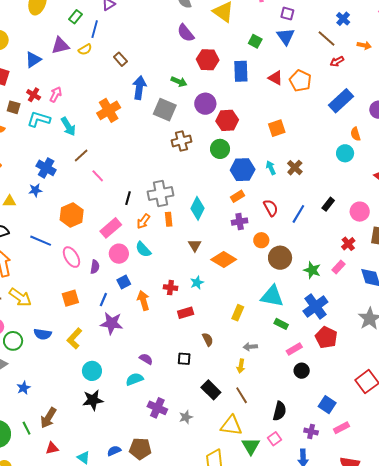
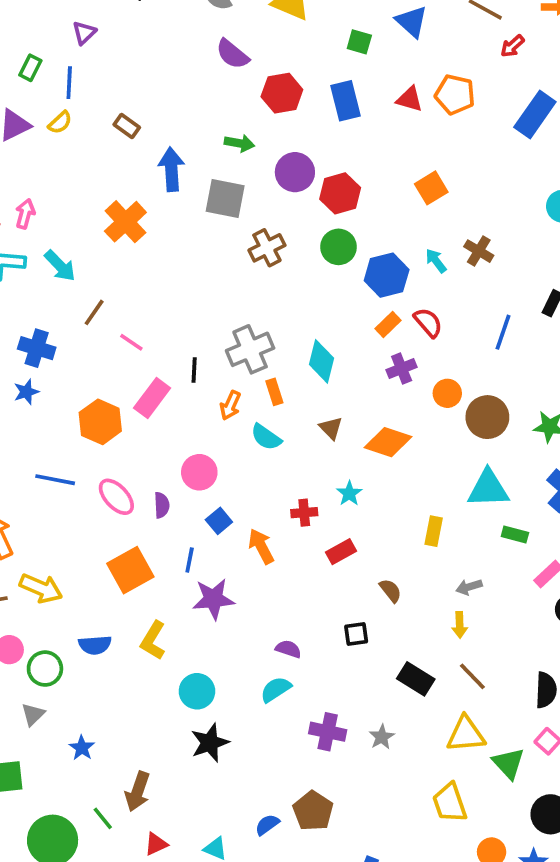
red semicircle: (271, 208) -> (428, 322), moved
pink rectangle: (111, 228) -> (152, 398), moved
cyan semicircle: (143, 249) -> (266, 437), moved
orange square: (70, 298) -> (130, 570), size x1.4
brown pentagon: (140, 449) -> (313, 811), turned -30

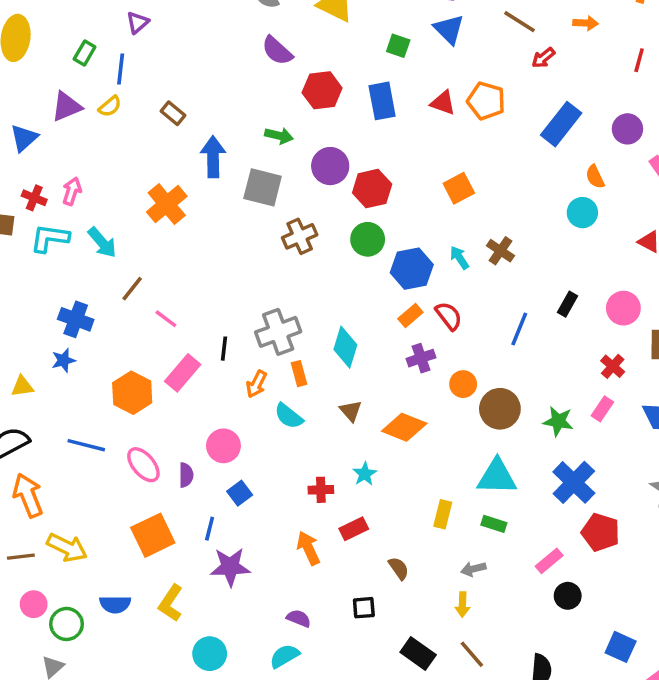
green rectangle: (515, 534) -> (494, 524), moved
orange arrow: (261, 546) -> (308, 548), moved

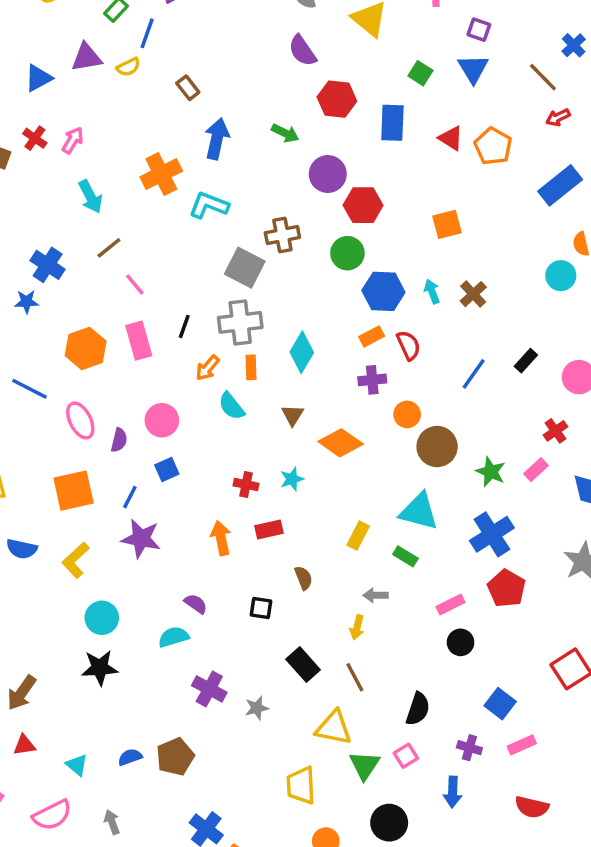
gray square: (263, 187) -> (245, 268), moved
cyan L-shape: (50, 238) -> (209, 205), moved
pink rectangle: (183, 373) -> (139, 341), turned -69

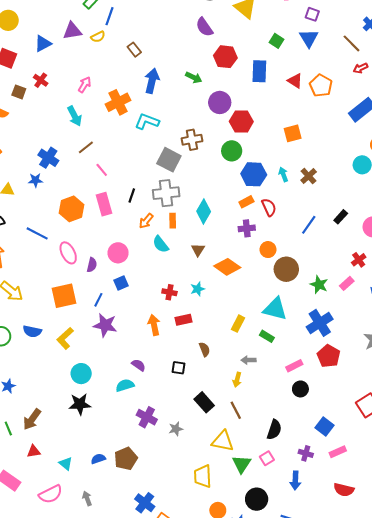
pink arrow: (73, 140) -> (85, 85), moved

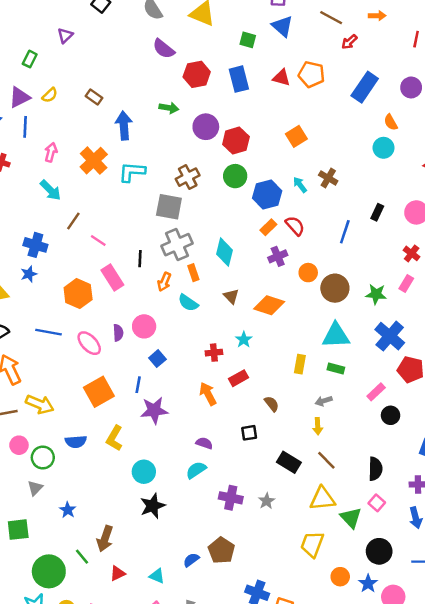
blue line: (109, 16) -> (25, 127), moved
purple semicircle: (92, 265) -> (118, 333), moved
yellow trapezoid: (203, 476) -> (312, 544), turned 40

